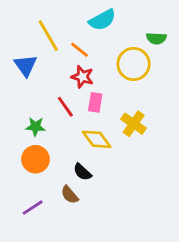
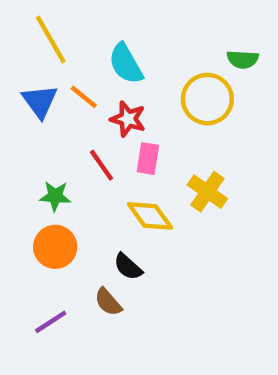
cyan semicircle: (102, 20) -> (126, 64), moved, turned 88
yellow line: (48, 36) -> (51, 39), moved
orange line: (80, 50) -> (84, 97), moved

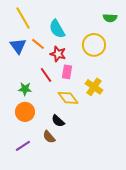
green semicircle: (243, 59) -> (110, 18), moved

